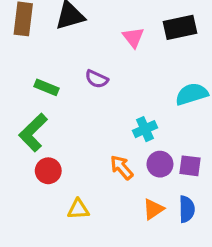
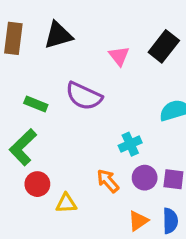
black rectangle: (180, 27) -> (164, 46), turned -40
purple semicircle: (97, 79) -> (84, 96), size x1.6
yellow triangle: (78, 209) -> (66, 203), moved

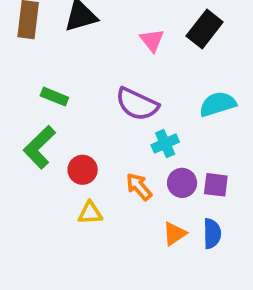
purple semicircle: (84, 96) -> (137, 104), moved
red circle: (37, 184) -> (83, 170), moved

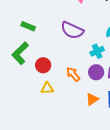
cyan cross: (165, 143) -> (97, 51), moved

